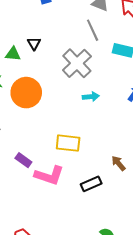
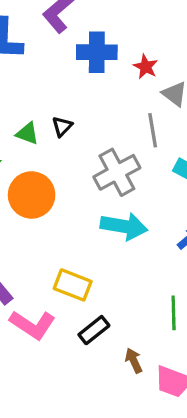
cyan arrow: (91, 97) -> (124, 226), size x1.8
brown arrow: (118, 163) -> (134, 361), moved
black rectangle: (91, 184) -> (94, 330), moved, turned -30

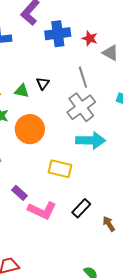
gray line: (153, 130) -> (83, 77), moved
yellow rectangle: (73, 285) -> (60, 169), moved

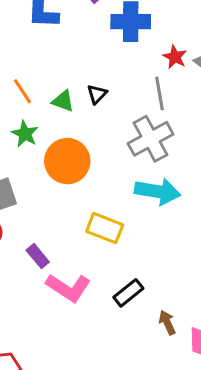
red star: (90, 38) -> (175, 57), moved

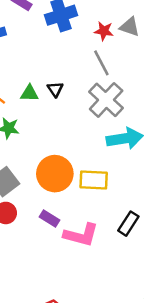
black triangle: (97, 94) -> (55, 89), moved
orange circle: (67, 161) -> (55, 174), moved

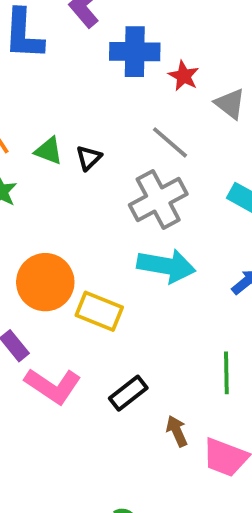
red star: (104, 31) -> (184, 76), moved
gray line: (101, 63) -> (170, 142), turned -40

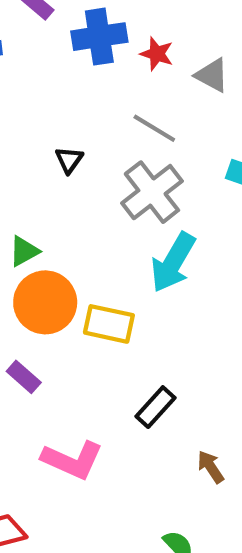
green triangle: (49, 151) -> (24, 251), moved, turned -40
cyan arrow: (166, 266) -> (173, 262), turned 120
pink L-shape: (53, 386) -> (72, 460), moved
brown arrow: (177, 431) -> (211, 467), moved

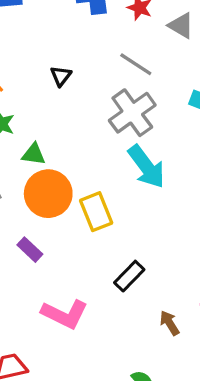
black triangle: (69, 160) -> (61, 76), moved
green triangle: (24, 251) -> (34, 154), turned 35
cyan arrow: (173, 262) -> (146, 167), turned -69
yellow rectangle: (109, 324) -> (96, 212), turned 54

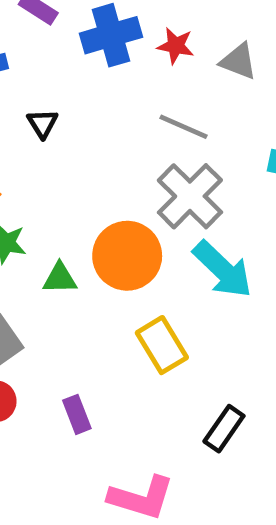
black triangle: (61, 76) -> (42, 124), moved
orange circle: (48, 194) -> (127, 256), moved
purple rectangle: (30, 250) -> (77, 414), turned 35

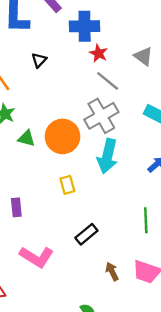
red star: (176, 46) -> (99, 53), moved
cyan arrow: (223, 269) -> (107, 156), turned 44
yellow rectangle: (162, 345) -> (67, 185), size x0.7

